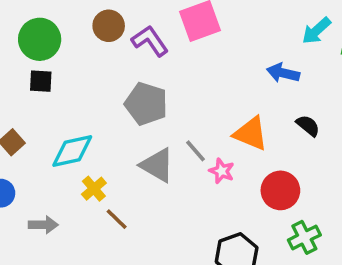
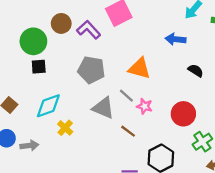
green circle: (40, 39) -> (33, 41), moved
black square: (41, 81) -> (39, 67), moved
orange triangle: (251, 134) -> (139, 68), moved
brown line: (117, 219) -> (128, 131), moved
gray arrow: (43, 225) -> (29, 146), moved

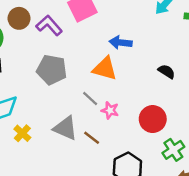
blue arrow: (176, 39) -> (121, 42), moved
gray triangle: (103, 108) -> (65, 128), moved

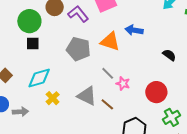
orange triangle: (105, 69) -> (110, 41), moved

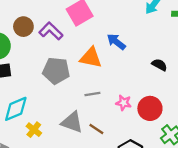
blue arrow: (134, 30) -> (116, 42), turned 36
gray line: (108, 73) -> (92, 94), turned -48
pink star: (123, 83) -> (124, 103), moved

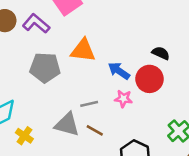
blue arrow: (116, 42) -> (119, 71), moved
gray line: (92, 94) -> (89, 104), moved
red circle: (150, 108) -> (150, 79), moved

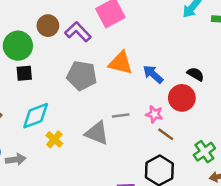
blue arrow: (119, 71) -> (153, 74), moved
brown line: (95, 130) -> (166, 134), moved

